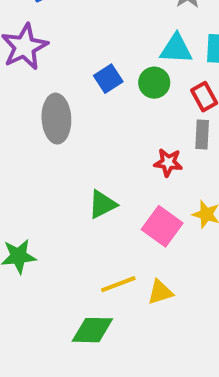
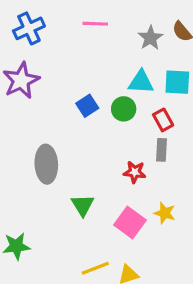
gray ellipse: (56, 119) -> (46, 164), moved
green triangle: (102, 204) -> (83, 205), turned -35

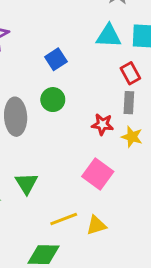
green circle: (124, 109) -> (53, 100), moved
green triangle: (83, 205) -> (26, 183), moved
yellow star: (165, 213) -> (132, 137), moved

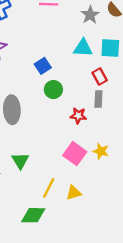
green circle: (53, 100) -> (53, 90), moved
yellow star: (132, 137) -> (101, 151), moved
yellow line: (64, 219) -> (49, 188), turned -42

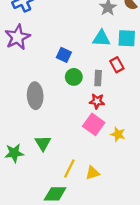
blue square: (43, 66) -> (64, 55), turned -32
gray rectangle: (98, 99) -> (98, 78), moved
pink square: (75, 154) -> (94, 124), moved

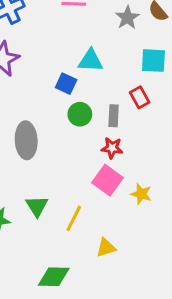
cyan triangle: (101, 38) -> (91, 61), moved
yellow line: (69, 169) -> (74, 218), moved

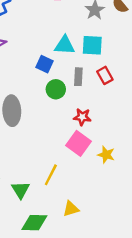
cyan square: (153, 61) -> (92, 45), moved
gray rectangle: (114, 116) -> (78, 77), moved
green triangle: (37, 206) -> (21, 190), moved
yellow triangle: (106, 248) -> (71, 209), moved

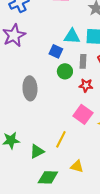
red star: (82, 117) -> (86, 85), moved
green triangle: (21, 190) -> (37, 151), turned 35
yellow triangle: (71, 209) -> (77, 166), turned 32

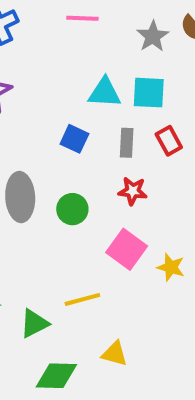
blue square: (56, 51) -> (74, 139), moved
green circle: (65, 71) -> (72, 209), moved
yellow line: (61, 139) -> (82, 299), turned 48

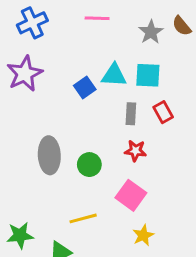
blue square: (74, 139) -> (85, 88), moved, turned 30
yellow star: (171, 267) -> (143, 235), moved, turned 30
yellow line: (82, 299) -> (83, 218), moved

